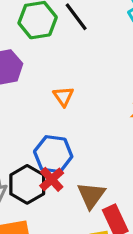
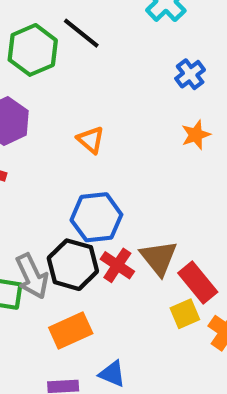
red cross: (52, 179) -> (117, 265), moved

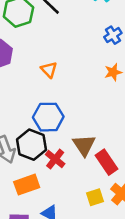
red cross: (117, 265) -> (55, 159), moved
yellow square: (185, 314) -> (95, 197), moved

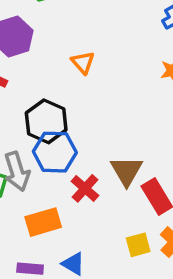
blue hexagon: (48, 117) -> (55, 152), moved
black hexagon: (31, 145) -> (46, 121), moved

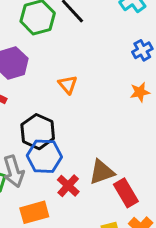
brown triangle: (127, 171) -> (102, 172), turned 40

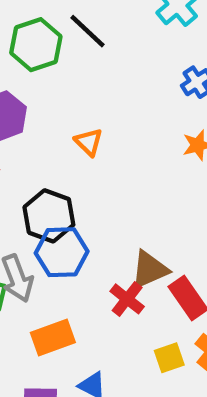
red cross: (68, 186) -> (127, 299), moved

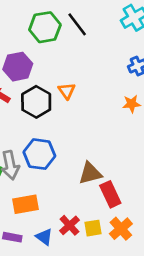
black hexagon: (49, 216) -> (36, 102), moved
red cross: (127, 299) -> (69, 225), moved

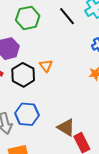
black line: (77, 24) -> (67, 16), moved
brown triangle: (90, 173) -> (66, 127), turned 48

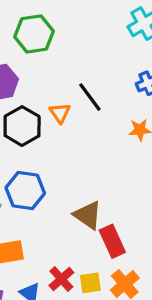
black line: (67, 16) -> (90, 97), moved

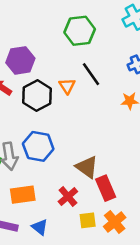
green hexagon: (34, 34) -> (80, 31), moved
red cross: (61, 279) -> (68, 196), moved

